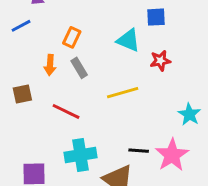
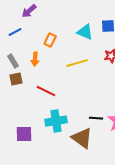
cyan triangle: (128, 40) -> (85, 32), moved
gray rectangle: (79, 68) -> (13, 61), moved
yellow line: (123, 93) -> (77, 63), moved

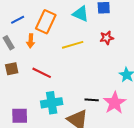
blue line: (15, 32) -> (18, 20), moved
orange rectangle: (50, 40) -> (46, 22), size x1.6
brown square: (16, 79) -> (12, 69), moved

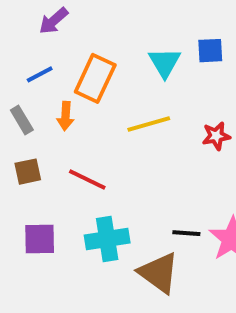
cyan triangle: (81, 14) -> (165, 62), turned 36
red star: (107, 38) -> (216, 136), moved
purple square: (20, 116) -> (40, 239), moved

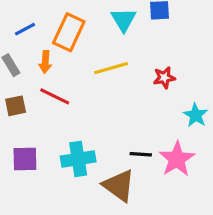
red line: (87, 180) -> (55, 96), moved

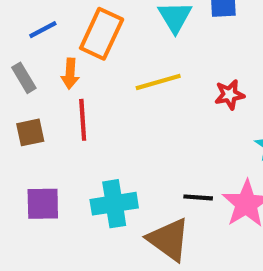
red line: (55, 96) -> (83, 120), turned 60

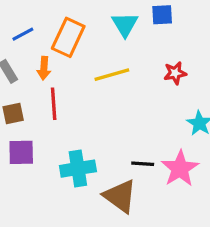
red star: (230, 95) -> (175, 73), moved
purple square: (43, 204) -> (21, 152), moved

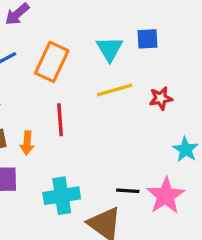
orange arrow: (44, 68) -> (27, 143), moved
yellow line: (112, 75) -> (115, 90), moved
red line: (54, 104) -> (60, 120), moved

